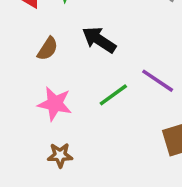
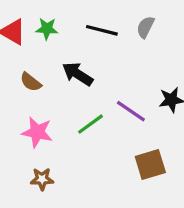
brown semicircle: (48, 49) -> (31, 82), turned 95

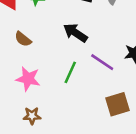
black arrow: (78, 74) -> (75, 33), moved
green line: (91, 124) -> (70, 72), turned -30

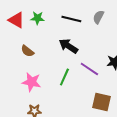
brown square: (118, 104) -> (101, 102), turned 30

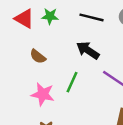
green line: (64, 77) -> (72, 82), moved

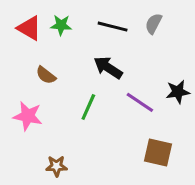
pink star: (43, 94) -> (28, 116), moved

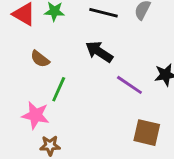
green line: (88, 107) -> (59, 89), moved
pink star: (28, 116) -> (36, 115), moved

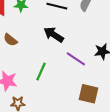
green line: (59, 89) -> (41, 72), moved

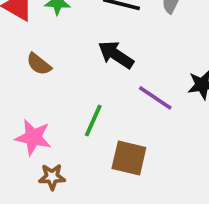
brown square: (89, 94) -> (129, 158), moved

